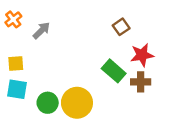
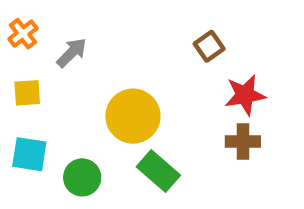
yellow square: (16, 64) -> (27, 93), moved
green rectangle: (114, 71) -> (158, 171), moved
yellow circle: (77, 103) -> (133, 116), moved

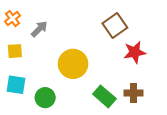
brown square: (209, 46) -> (115, 25), size x1.5
brown cross: (243, 141) -> (134, 93), moved
green rectangle: (158, 171) -> (104, 96), moved

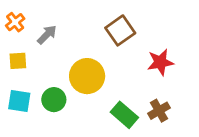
brown square: (115, 25) -> (120, 30), moved
brown cross: (134, 93) -> (159, 111), turned -30
green circle: (45, 98) -> (54, 100), moved

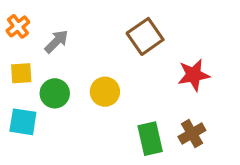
yellow circle: (87, 76) -> (105, 92), size x0.7
green circle: (54, 100) -> (55, 93), moved
green rectangle: (124, 115) -> (150, 139), turned 36

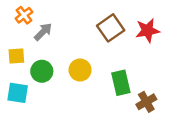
orange cross: (18, 26) -> (24, 15), moved
red star: (194, 75) -> (148, 30), moved
green rectangle: (150, 139) -> (121, 83), moved

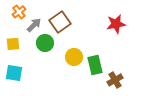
brown square: (111, 28) -> (60, 22), moved
yellow circle: (80, 70) -> (74, 57), moved
green circle: (42, 71) -> (45, 43), moved

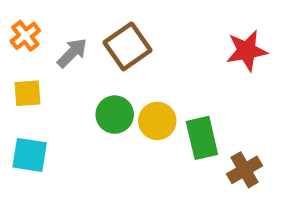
orange cross: (19, 12) -> (25, 36), moved
green circle: (45, 43) -> (115, 115), moved

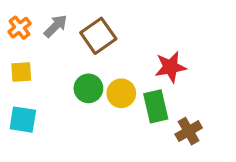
red star: (247, 51) -> (171, 67), moved
gray arrow: (72, 53) -> (56, 26), moved

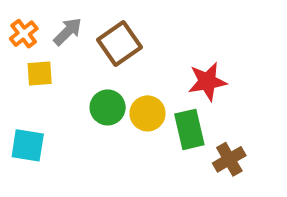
yellow square: (21, 72) -> (40, 74), moved

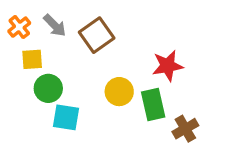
gray arrow: (68, 32) -> (55, 25), turned 90
green circle: (108, 107) -> (48, 88), moved
cyan square: (28, 145) -> (66, 117), moved

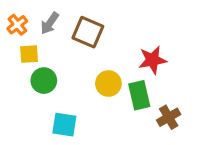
gray arrow: (55, 25) -> (50, 23), turned 80
brown square: (97, 35) -> (88, 32), turned -32
cyan square: (66, 117) -> (64, 125), moved

